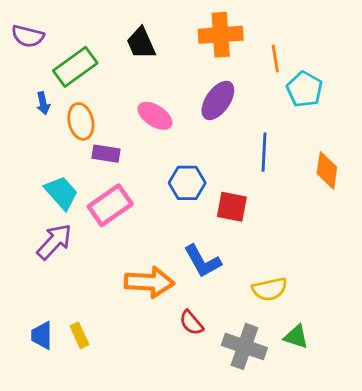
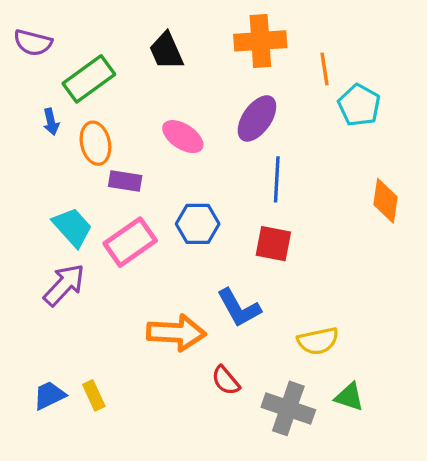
blue line: (264, 152) -> (277, 179), moved
blue hexagon: (187, 183) -> (198, 224), moved
blue trapezoid: (42, 335) -> (49, 395), turned 64

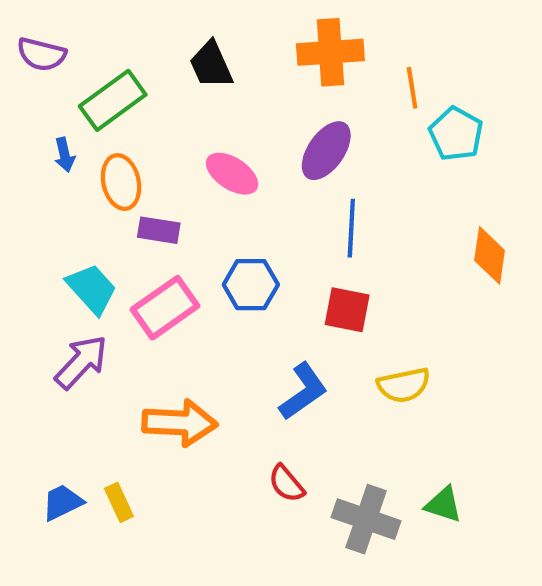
blue L-shape: (239, 308) -> (303, 391), turned -96
orange arrow: (176, 333) -> (180, 423), moved
yellow semicircle: (318, 341) -> (404, 385), moved

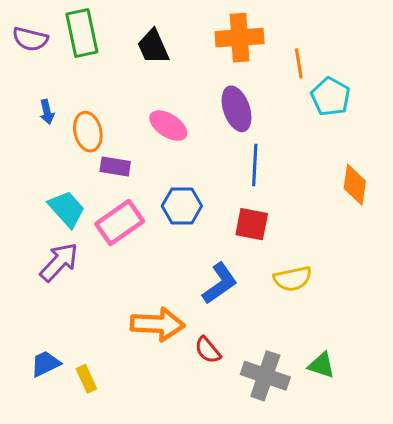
green rectangle: (113, 100) -> (82, 33), moved, turned -66
purple ellipse: (326, 151) -> (237, 109), turned -54
orange arrow: (180, 423) -> (158, 324), moved
yellow rectangle: (119, 502) -> (86, 379), moved

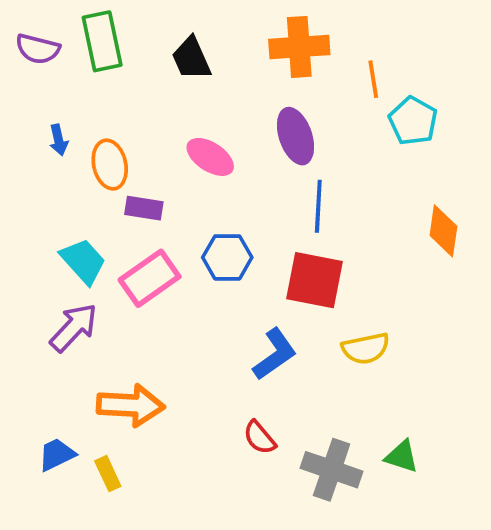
red square: (252, 224) -> (314, 280), size x1.4
orange arrow: (158, 324) -> (131, 405), moved

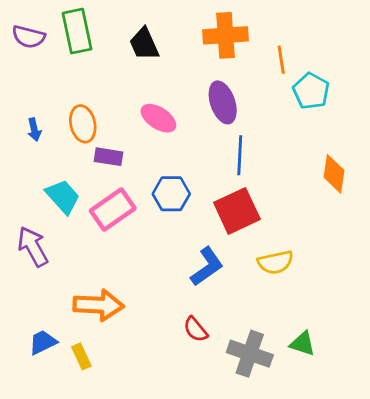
blue arrow: (59, 140) -> (34, 130), moved
red square: (314, 280) -> (237, 211), turned -36
purple arrow: (74, 328) -> (33, 247), moved, turned -72

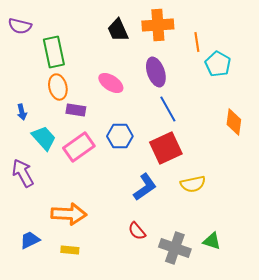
green rectangle: (77, 31) -> (54, 52), moved
black trapezoid: (144, 44) -> (118, 30), moved
blue arrow: (34, 130) -> (22, 112), moved
blue line: (240, 155) -> (168, 109), turned -32
yellow rectangle: (81, 356) -> (70, 250), moved, turned -60

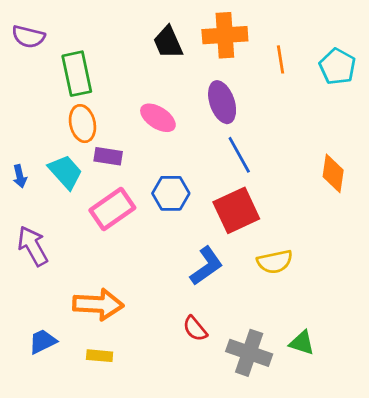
cyan pentagon: (218, 64) -> (337, 67), moved
blue arrow: (22, 112) -> (20, 176), moved
cyan trapezoid: (44, 138) -> (65, 172), moved

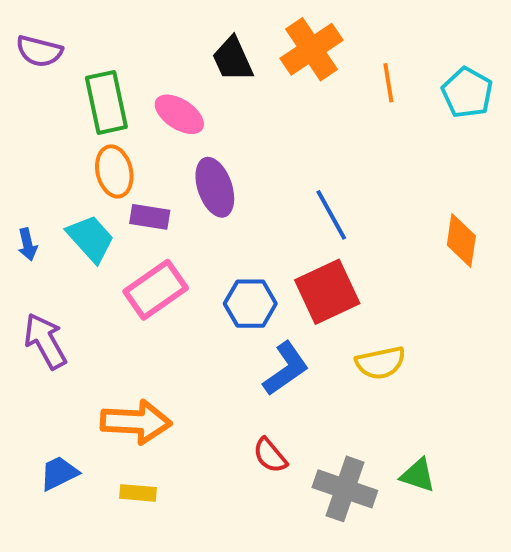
orange cross: (225, 35) -> (311, 49), turned -30
purple ellipse: (222, 102) -> (215, 187), moved
pink ellipse: (158, 118) -> (179, 114), moved
blue hexagon: (171, 193) -> (250, 304), moved

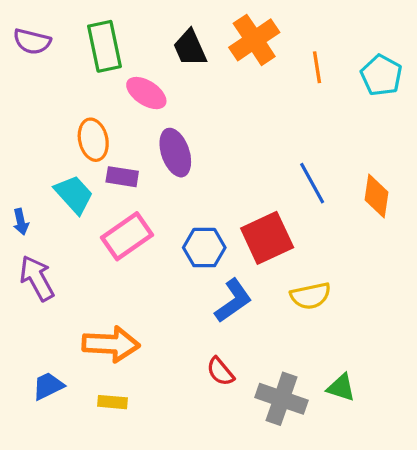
green rectangle: (106, 102) -> (104, 46), moved
blue line: (331, 215) -> (312, 183), moved
blue arrow: (28, 244) -> (21, 222), moved

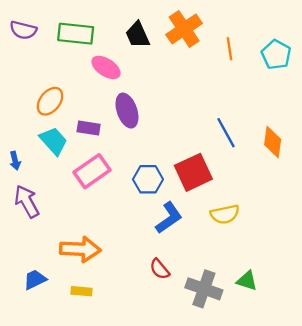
green rectangle: (104, 46) -> (76, 34), turned -72
orange ellipse: (93, 140) -> (50, 101), moved, turned 52

